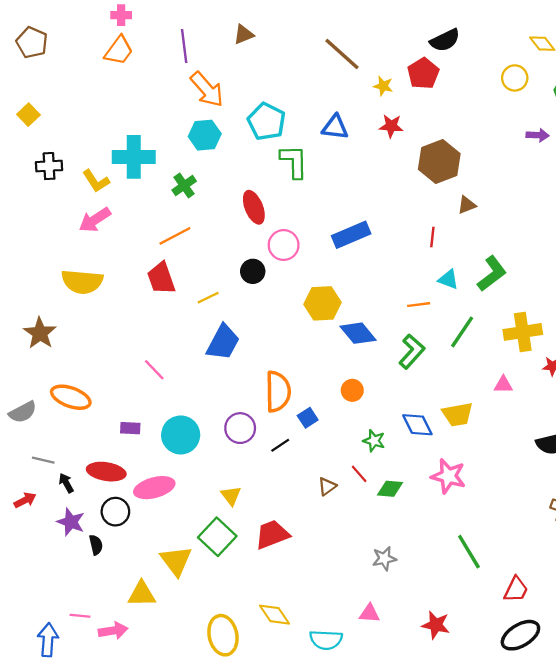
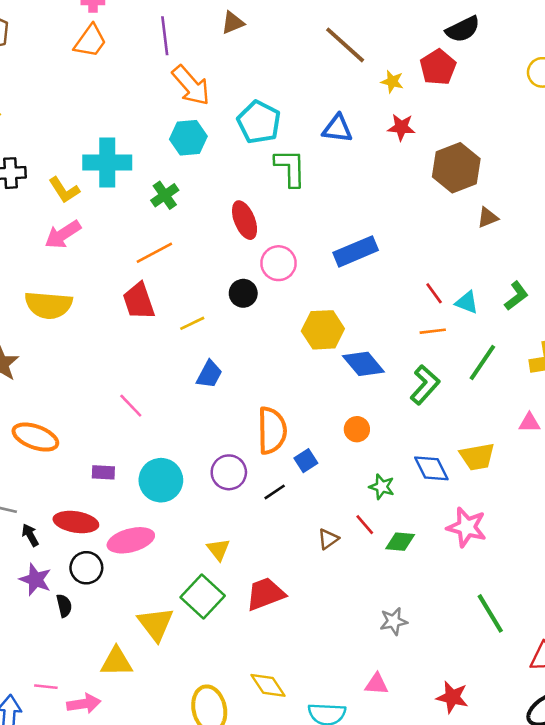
red line: (432, 237) -> (434, 293), moved, turned -42
green L-shape: (492, 274) -> (516, 296), size x0.7
blue trapezoid: (223, 342) -> (209, 374), size x0.7

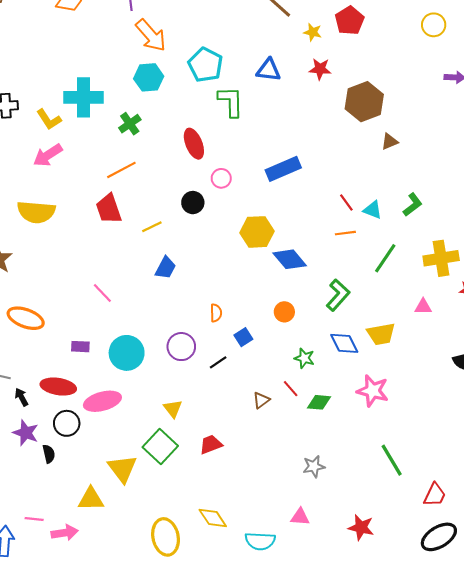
pink circle: (278, 263) -> (221, 178), size x0.7
green L-shape: (425, 385) -> (338, 295), moved
orange semicircle: (272, 431) -> (216, 313), size x0.5
red trapezoid: (265, 594) -> (211, 444), size x0.7

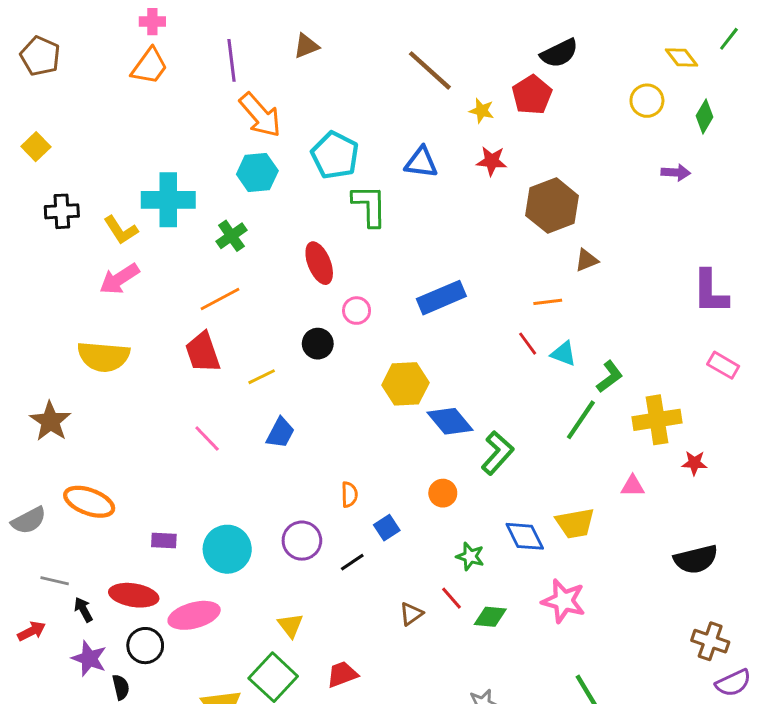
green L-shape: (413, 205) -> (610, 377), moved
orange line: (345, 233) -> (548, 302), moved
pink line: (102, 293) -> (207, 438), moved
green L-shape: (338, 295) -> (497, 453), moved

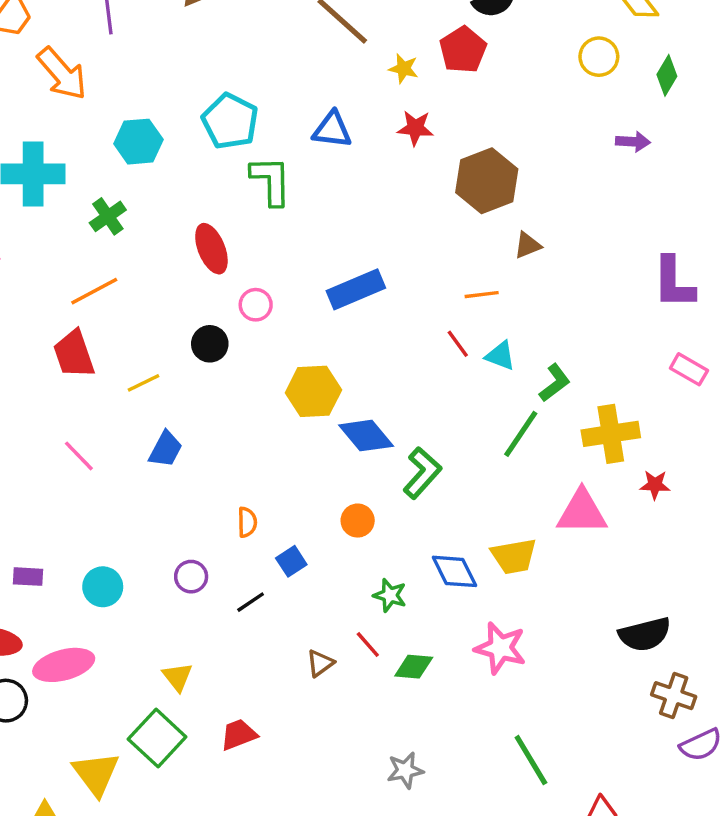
orange arrow: (260, 115) -> (62, 74), moved
pink triangle: (633, 486) -> (582, 512), size x1.8
purple circle: (302, 541) -> (191, 577), size x0.7
cyan circle: (227, 549) -> (103, 587), size x0.7
black semicircle: (696, 559) -> (645, 634), moved

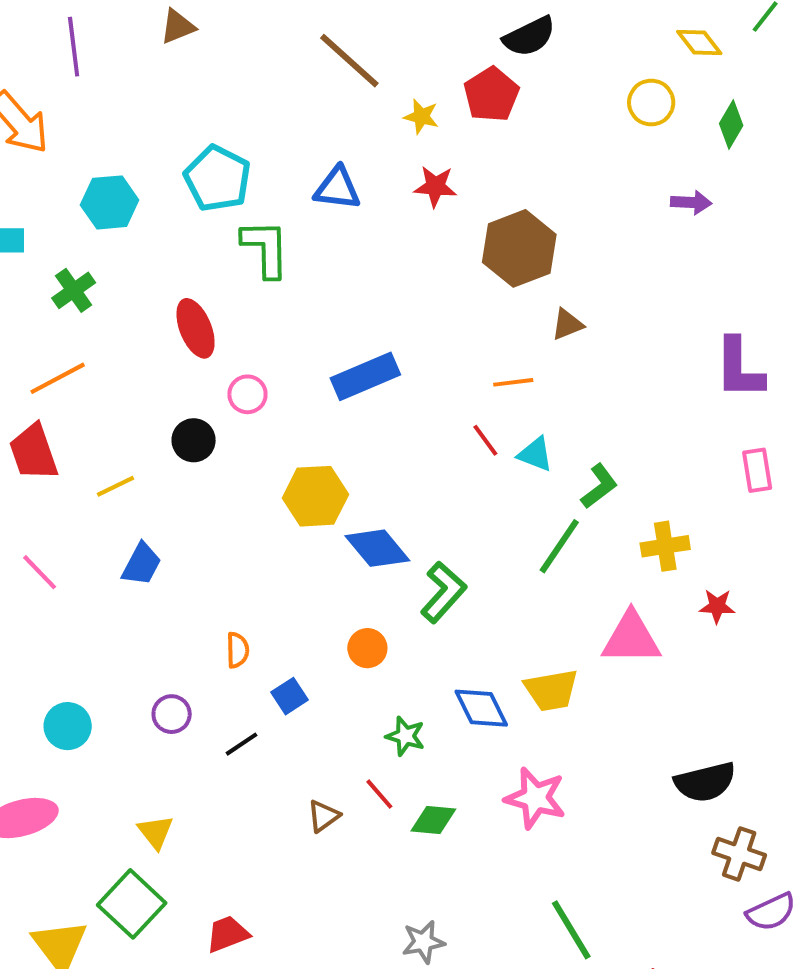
pink rectangle: (689, 369) -> (757, 470), turned 51
yellow cross: (611, 434) -> (665, 546), size x0.7
red trapezoid: (239, 735) -> (228, 934), moved

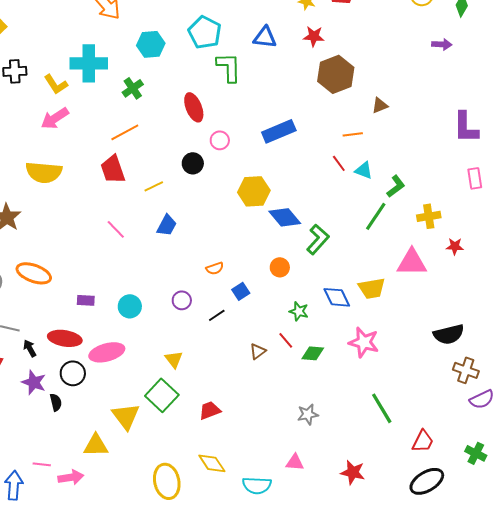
brown hexagon: (519, 248) -> (336, 74), moved
orange semicircle: (237, 650) -> (215, 268), turned 72

